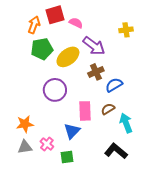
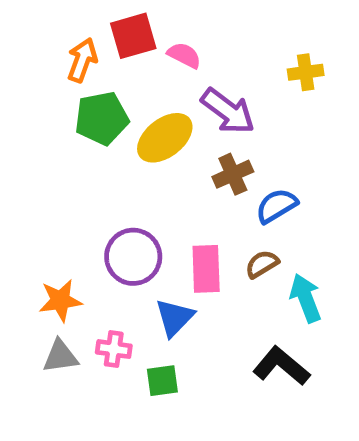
purple circle: (55, 90) -> (133, 257), moved
pink cross: (47, 144) -> (114, 349), turned -32

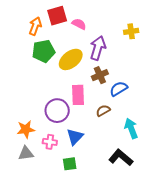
purple arrow: (228, 111) -> (98, 48), turned -110
brown semicircle: (262, 264) -> (103, 111), moved
pink rectangle: (206, 269) -> (78, 95), moved
pink cross: (114, 349) -> (50, 142), moved

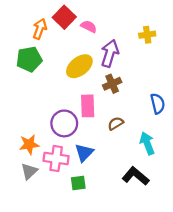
red square: (57, 16) -> (64, 17), turned -30
green pentagon: (44, 51) -> (29, 59), moved
blue semicircle: (119, 89) -> (158, 104), moved, turned 108
pink cross: (50, 142) -> (56, 158), size x1.5
gray triangle: (26, 153) -> (29, 171), turned -35

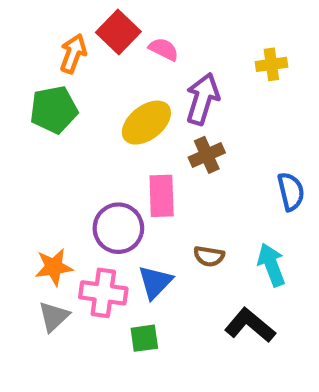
brown semicircle: (116, 123) -> (209, 256), moved, turned -140

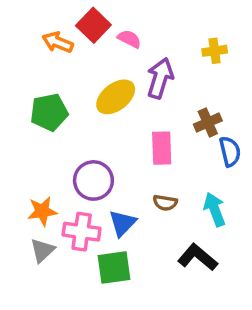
orange arrow: (73, 54) -> (58, 42), turned -88
green pentagon: (54, 110) -> (49, 112), moved
brown cross: (207, 155) -> (208, 122), moved
pink rectangle: (162, 196) -> (162, 148), moved
green square: (144, 338) -> (114, 267), size x1.5

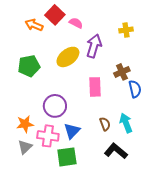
brown semicircle: (165, 203) -> (105, 124), moved, turned -120

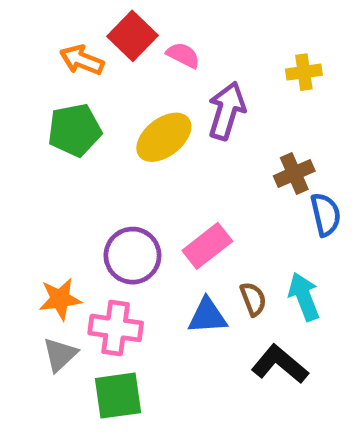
green pentagon: (29, 66) -> (75, 130), moved
pink rectangle: (95, 87) -> (207, 246), moved, turned 54
blue triangle: (72, 131) -> (207, 316), moved, turned 42
green square: (67, 157) -> (118, 396), moved

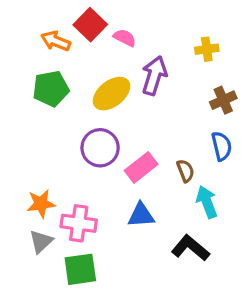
brown cross: (294, 173) -> (223, 100), moved
purple circle: (132, 256) -> (100, 148), moved
brown semicircle: (253, 299) -> (185, 171), moved

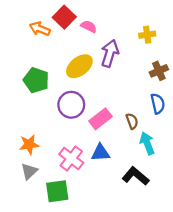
green pentagon: (51, 89) -> (36, 80), moved, turned 30
pink cross: (79, 223) -> (71, 159), moved, turned 30

